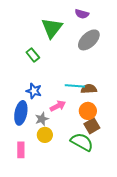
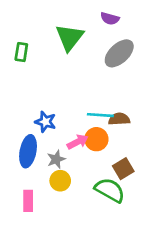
green rectangle: (33, 55) -> (21, 52), moved, turned 48
orange circle: (88, 111) -> (96, 139), moved

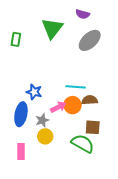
brown semicircle: (119, 119) -> (90, 100), moved
brown square: (123, 169) -> (93, 127), turned 35

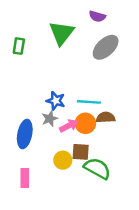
blue star: (34, 92) -> (56, 101), moved
gray star: (42, 120) -> (50, 119), moved
brown square: (93, 127) -> (81, 152), moved
yellow circle: (45, 136) -> (63, 160), moved

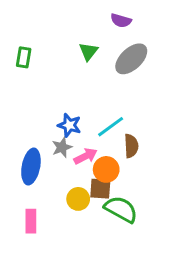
green triangle: (62, 33) -> (88, 51), moved, size x0.6
cyan line: (89, 102) -> (111, 127), turned -40
brown semicircle: (106, 117) -> (131, 146), turned 90
orange circle: (85, 123) -> (106, 169), moved

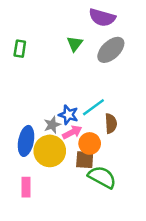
purple semicircle: (121, 21) -> (102, 17), size x1.5
blue star: (69, 125) -> (68, 115), moved
yellow circle: (78, 199) -> (50, 151), moved, size x1.6

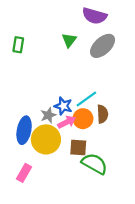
orange circle: (90, 143) -> (83, 119), moved
pink rectangle: (26, 187) -> (24, 173), turned 30

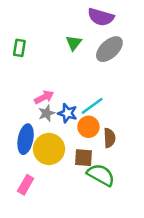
brown semicircle: (103, 114) -> (109, 138), moved
gray star: (48, 115) -> (47, 113), moved
pink arrow: (67, 122) -> (44, 97), moved

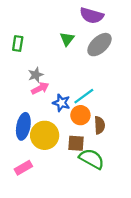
gray star: (47, 113) -> (36, 75), moved
pink rectangle: (26, 185) -> (23, 168), turned 30

